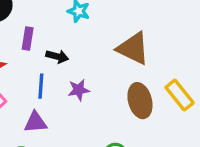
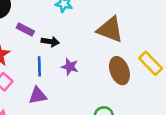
purple rectangle: (28, 38) -> (25, 29), turned -66
purple star: (79, 90) -> (70, 67), turned 30

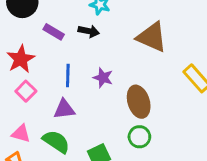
black arrow: (50, 42) -> (89, 31), moved
brown ellipse: (119, 71) -> (139, 102), moved

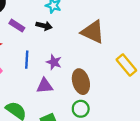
purple triangle: (64, 109) -> (45, 86), moved

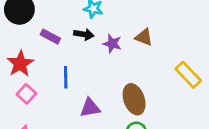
brown triangle: (93, 32) -> (144, 37), size x0.6
purple star: (54, 62) -> (112, 44), moved

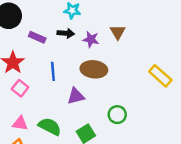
brown triangle: (144, 37) -> (118, 32), turned 42
yellow rectangle: (188, 75) -> (160, 76), moved
brown ellipse: (134, 99) -> (94, 69), moved, turned -60

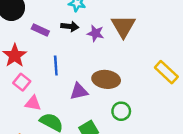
brown triangle: (118, 32) -> (123, 26), size x1.5
brown ellipse: (94, 69) -> (106, 79), moved
pink triangle: (20, 123) -> (33, 103), moved

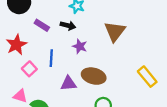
purple star: (96, 33) -> (80, 46), moved
pink square: (22, 82) -> (29, 69), moved
pink triangle: (33, 103) -> (20, 96), moved

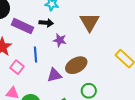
purple rectangle: (42, 25) -> (22, 26), size x1.5
brown ellipse: (94, 76) -> (76, 65), turned -35

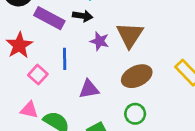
brown triangle: (90, 22) -> (130, 35), moved
brown ellipse: (76, 65) -> (137, 76), moved

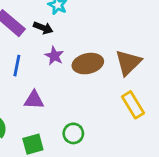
brown triangle: (130, 35) -> (128, 63), moved
brown ellipse: (137, 76) -> (88, 64), moved

